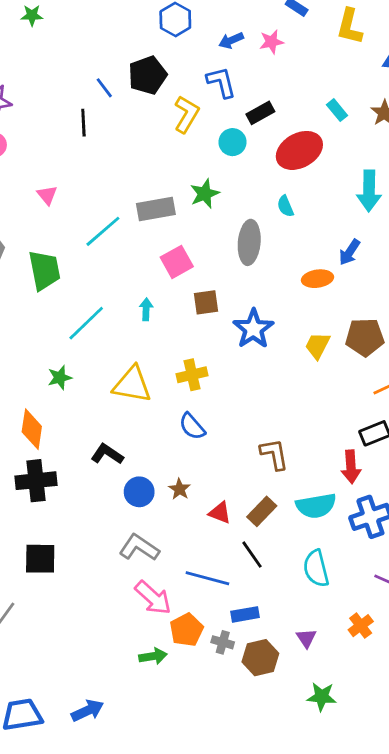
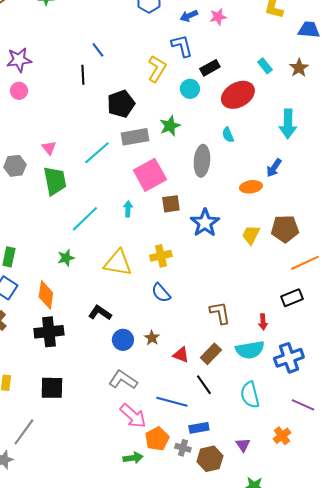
black pentagon: (147, 75) -> (121, 104), moved
pink triangle: (47, 195) -> (49, 148), moved
pink square: (177, 262) -> (150, 175), size x1.4
red arrow: (351, 467) -> (263, 322), moved, size x0.7

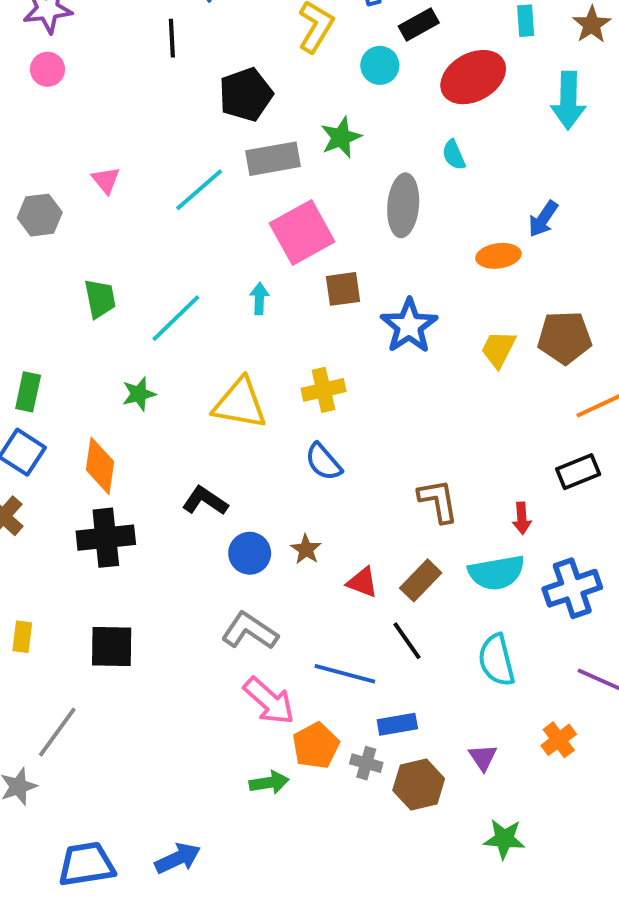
cyan rectangle: (265, 66) -> (526, 21), turned 35
cyan arrow: (288, 124) -> (568, 100), moved
green trapezoid: (55, 181) -> (100, 299), moved, size x0.7

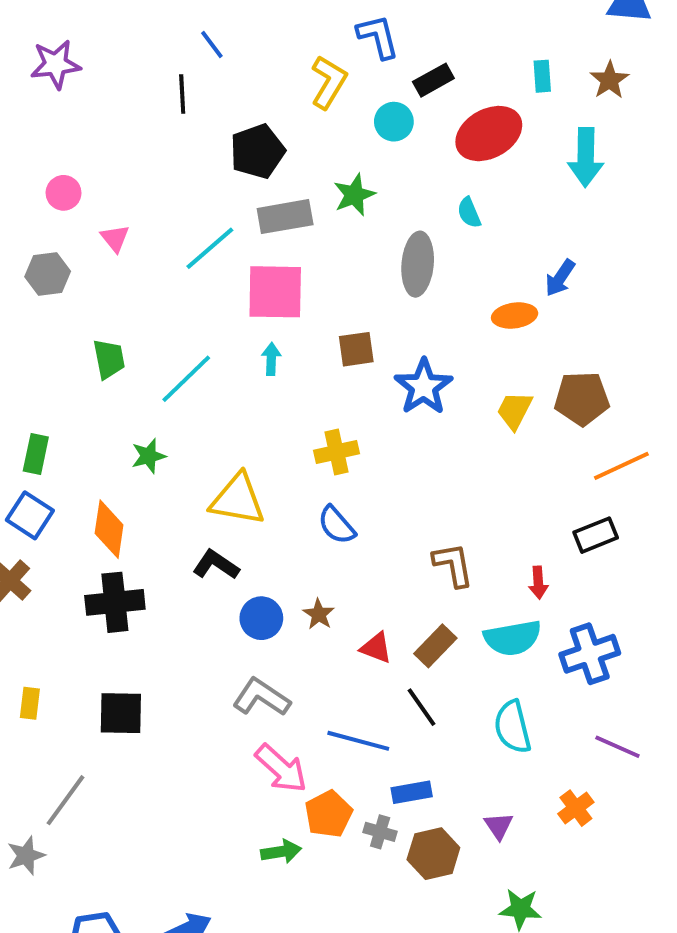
pink circle: (48, 69) -> (64, 193), moved
pink square: (302, 233) -> (275, 292), moved, turned 30
yellow triangle: (240, 404) -> (238, 499), moved

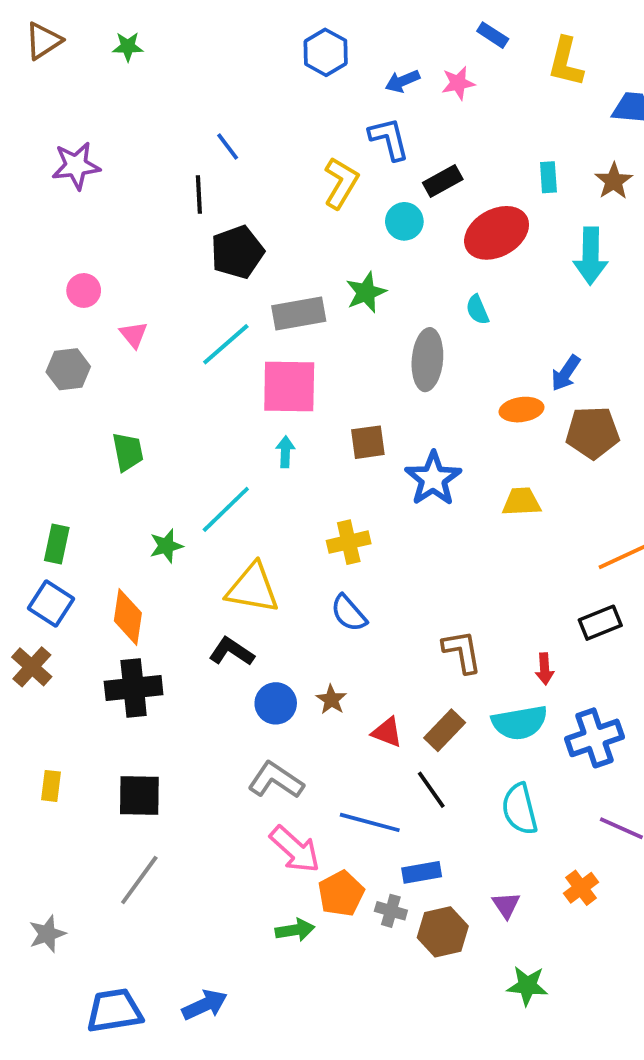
black pentagon: (257, 151) -> (237, 252), moved
cyan line: (186, 379) -> (226, 509), moved
brown pentagon: (582, 399) -> (593, 433), moved
yellow trapezoid: (515, 410) -> (522, 502), turned 60
gray line: (65, 800) -> (139, 880), moved

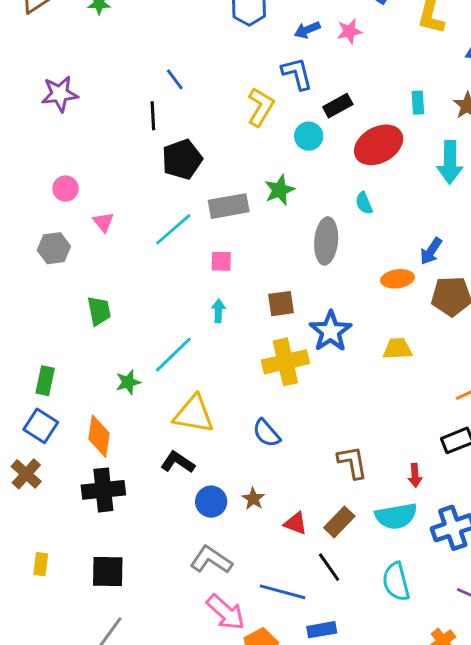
pink square: (289, 387) -> (221, 261), size x0.5
yellow cross: (349, 542) -> (285, 362), moved, size x1.4

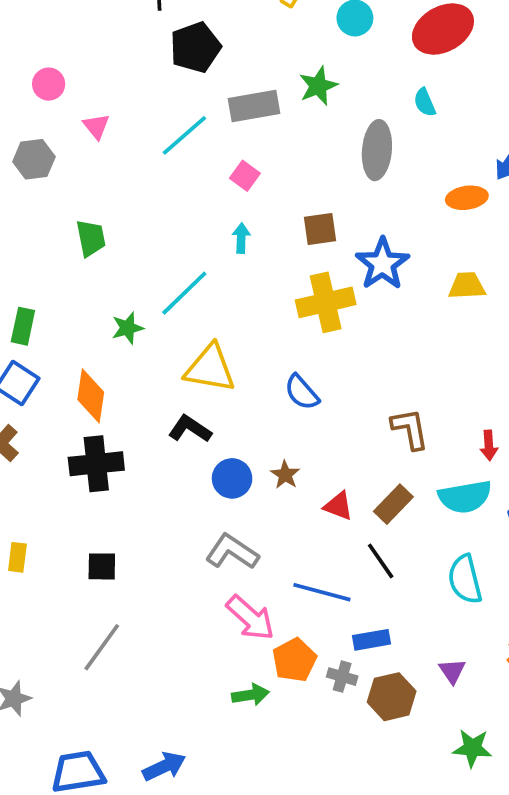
pink square: (221, 261) -> (245, 176), turned 35
black square: (108, 571) -> (102, 566), size x0.7

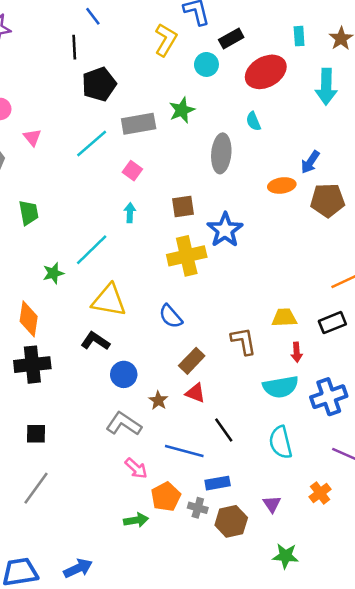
yellow trapezoid: (467, 286) -> (284, 318), moved
brown star: (285, 475) -> (158, 400), moved
brown rectangle: (393, 504) -> (192, 361), moved
pink arrow: (250, 618) -> (136, 468), size x0.7

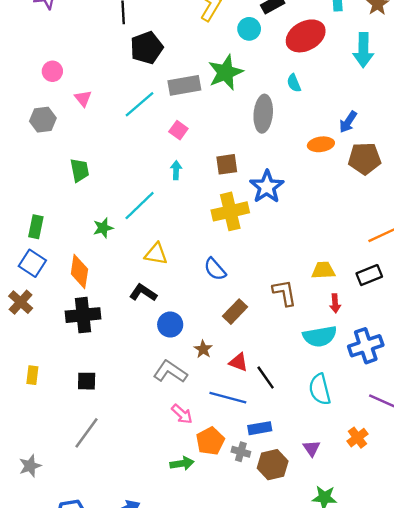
green star: (182, 110) -> (226, 72), size x1.4
yellow triangle: (109, 300) -> (156, 254), size x0.7
red triangle: (195, 393) -> (238, 362), moved

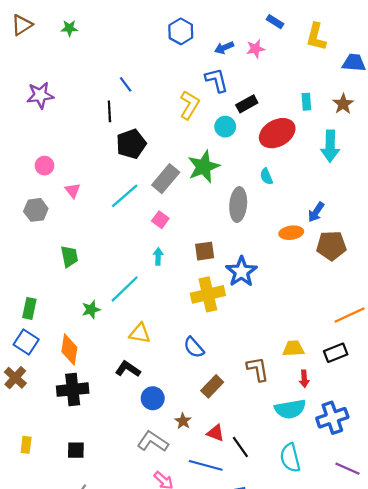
gray rectangle: (184, 85) -> (166, 179), turned -40

